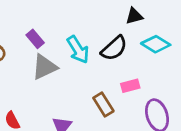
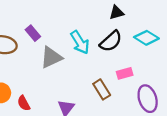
black triangle: (134, 16) -> (117, 13), moved
purple rectangle: (35, 39) -> (33, 33), moved

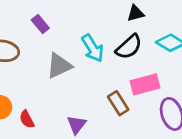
purple rectangle: (33, 33) -> (40, 24), moved
pink rectangle: (125, 73) -> (145, 84), size x1.5

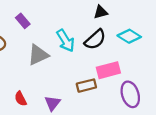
brown rectangle: (118, 103) -> (86, 86), turned -72
red semicircle: (27, 119) -> (21, 99), moved

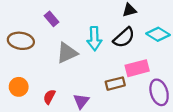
cyan arrow: (66, 41) -> (94, 39), turned 30
red semicircle: (21, 99) -> (49, 97), turned 56

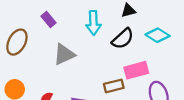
cyan arrow: (94, 39) -> (93, 23), moved
brown ellipse: (21, 41) -> (17, 42), turned -70

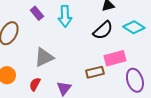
cyan arrow: (93, 23) -> (65, 16), moved
gray triangle: (64, 54) -> (44, 57), moved

